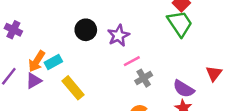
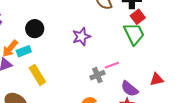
black circle: (86, 30) -> (35, 29), moved
pink line: (132, 61) -> (112, 65), moved
red triangle: (214, 73) -> (157, 79), turned 32

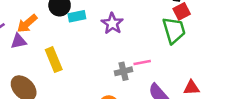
purple star: (81, 37) -> (112, 23), turned -30
cyan rectangle: (24, 51) -> (77, 16), moved

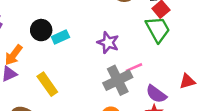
purple star: (112, 23) -> (108, 43), moved
gray cross: (124, 71) -> (118, 80), size x1.6

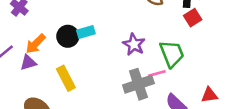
green trapezoid: (158, 29) -> (172, 54), moved
black circle: (41, 30) -> (68, 36), moved

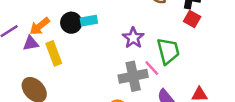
red square: (193, 18) -> (192, 19), turned -35
pink line: (157, 74) -> (152, 68), turned 56
yellow rectangle: (66, 78) -> (54, 53), moved

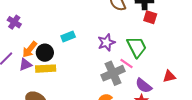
black circle: (71, 23) -> (45, 53), moved
purple star: (133, 38) -> (106, 42), turned 30
yellow rectangle: (54, 53) -> (46, 69), turned -60

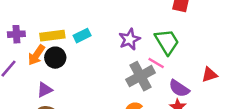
purple cross: (14, 22) -> (16, 34), moved, turned -32
purple triangle: (25, 65) -> (45, 90), moved
yellow rectangle: (46, 69) -> (52, 36), moved

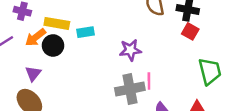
green trapezoid: (167, 42) -> (210, 71), moved
pink line: (156, 63) -> (149, 81), turned 42
purple triangle: (45, 90) -> (33, 74), turned -42

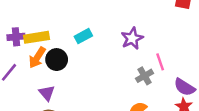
yellow rectangle: (57, 23) -> (36, 37), moved
gray cross: (130, 89) -> (145, 76), size x0.6

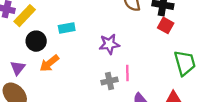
yellow rectangle: (36, 37) -> (25, 16), turned -55
orange arrow: (37, 58) -> (49, 63), moved

